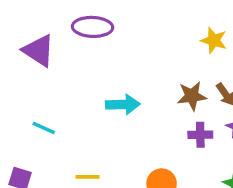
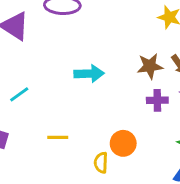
cyan line: (44, 128) -> (19, 94), turned -60

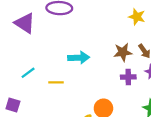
yellow line: (58, 137) -> (56, 82), moved

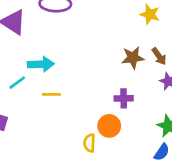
cyan arrow: (79, 58) -> (41, 64), moved
purple cross: (128, 77) -> (124, 98), moved

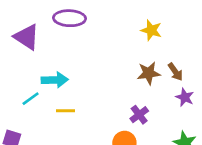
yellow star: (150, 14) -> (151, 30), moved
purple cross: (124, 98) -> (139, 115), turned -36

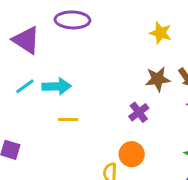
cyan line: (31, 99) -> (25, 86), moved
purple cross: (139, 115) -> (139, 112), moved

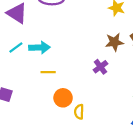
orange circle: (132, 154) -> (63, 98), moved

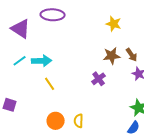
yellow line: (48, 72) -> (50, 84), turned 56
orange circle: (63, 98) -> (56, 121), moved

